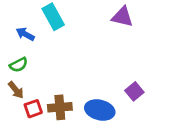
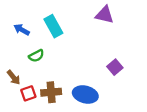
cyan rectangle: (53, 17) -> (53, 26), moved
green semicircle: (19, 65) -> (36, 56), moved
purple square: (134, 91) -> (115, 67), moved

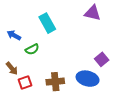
blue arrow: (22, 30) -> (14, 35), moved
brown cross: (51, 92) -> (55, 82), moved
blue ellipse: (85, 94) -> (88, 79), moved

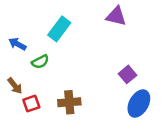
cyan rectangle: (47, 23) -> (59, 29), turned 66
blue ellipse: (88, 79) -> (139, 104), moved, turned -75

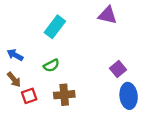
blue arrow: (17, 44) -> (15, 55), moved
green semicircle: (40, 62) -> (51, 65), moved
blue ellipse: (139, 104) -> (129, 96), turned -35

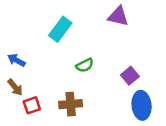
green semicircle: (51, 65) -> (85, 65), moved

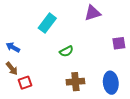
purple triangle: (118, 16) -> (93, 13), turned -30
purple square: (130, 76) -> (119, 43), moved, turned 32
brown cross: (71, 104) -> (75, 82), moved

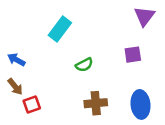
purple triangle: (93, 13) -> (144, 16), moved, turned -36
purple square: (119, 43) -> (133, 55), moved

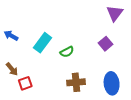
cyan rectangle: (60, 29) -> (42, 43), moved
purple square: (133, 55) -> (106, 44), turned -32
blue arrow: (16, 60) -> (11, 36), moved

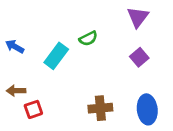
purple triangle: (115, 13) -> (138, 17), moved
green semicircle: (67, 52) -> (88, 38), moved
brown arrow: (12, 69) -> (16, 91), turned 128

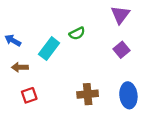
brown arrow: (16, 91) -> (20, 67), moved

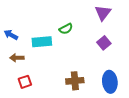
cyan rectangle: (49, 49) -> (42, 42), turned 48

